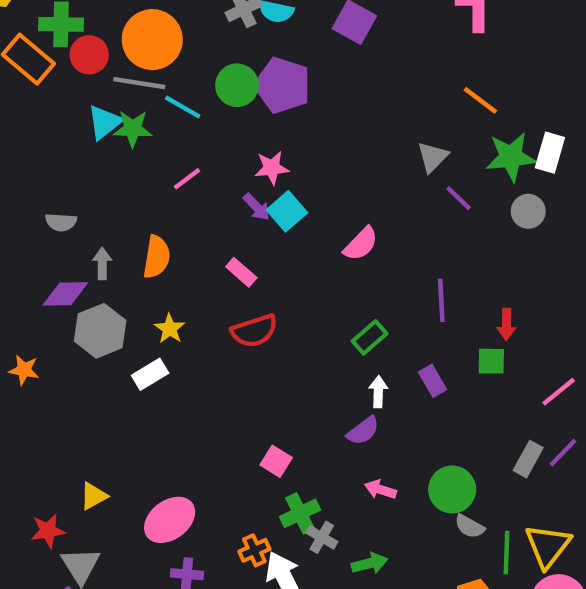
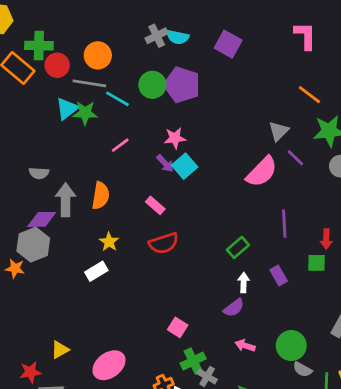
orange circle: (152, 40) -> (98, 55), size x0.7
pink semicircle: (361, 244) -> (262, 172), moved, size x1.4
gray arrow: (102, 263) -> (66, 200), size x1.6
gray hexagon: (100, 331) -> (33, 245), moved

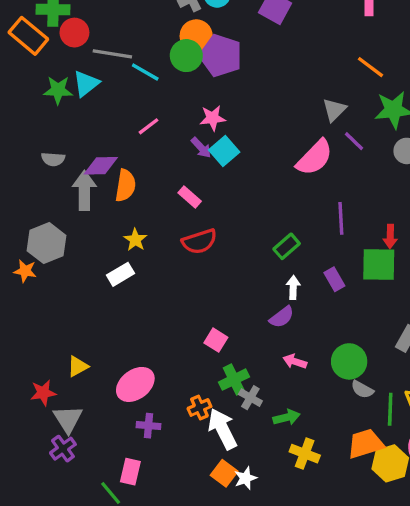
orange circle: (98, 55) -> (196, 36), moved
green star: (85, 113) -> (58, 90), moved
purple diamond: (42, 219) -> (101, 166), moved
green square: (316, 263) -> (379, 264), size x1.6

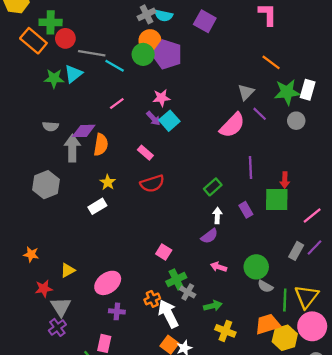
orange star: (25, 271) -> (31, 254), moved

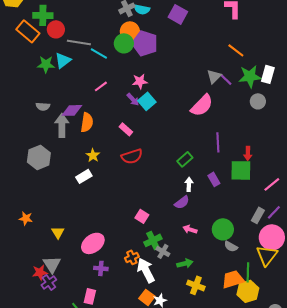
purple line: (260, 114) -> (226, 79), moved
yellow triangle: (68, 270) -> (58, 232), turned -32
red star: (44, 289) -> (40, 272), moved
green line: (285, 300) -> (248, 272), moved
pink circle: (312, 326) -> (272, 237), moved

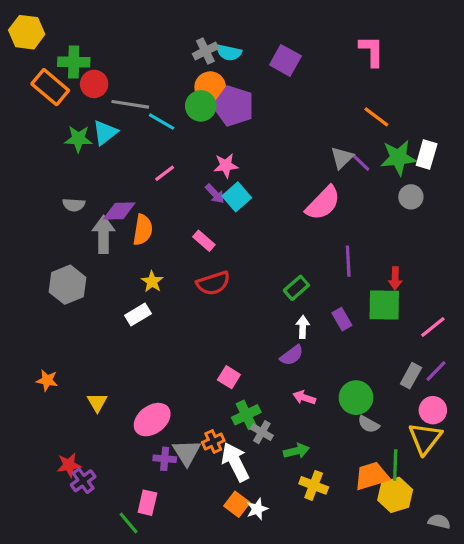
pink circle: (272, 237) -> (433, 410), size x0.7
gray triangle: (52, 264) -> (187, 452), moved

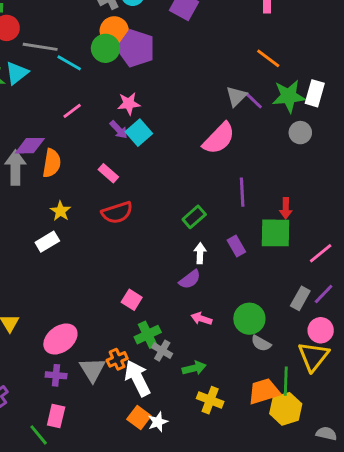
purple cross: (165, 459) -> (56, 375), moved

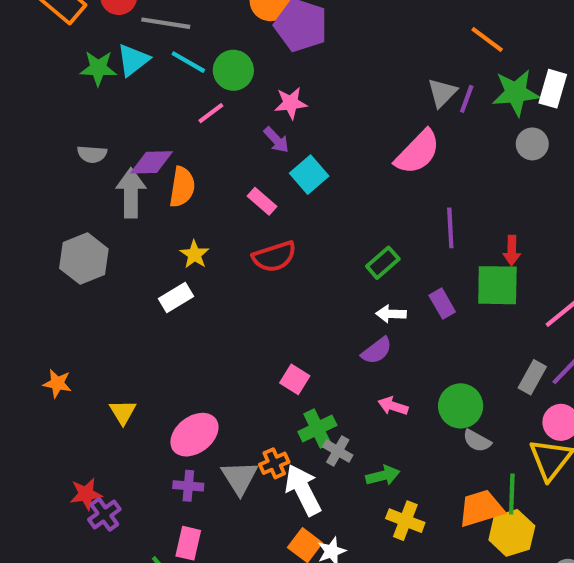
green circle: (105, 48) -> (233, 70), moved
cyan line: (69, 63) -> (188, 62), moved
purple line: (254, 101) -> (467, 99), turned 66
cyan square: (139, 133) -> (309, 175), moved
white arrow: (200, 253) -> (391, 314), turned -90

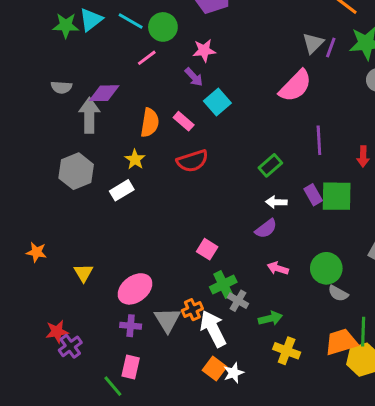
orange semicircle: (182, 187) -> (150, 123), moved
gray hexagon: (84, 259) -> (76, 171), moved
green square: (497, 285) -> (337, 196), moved

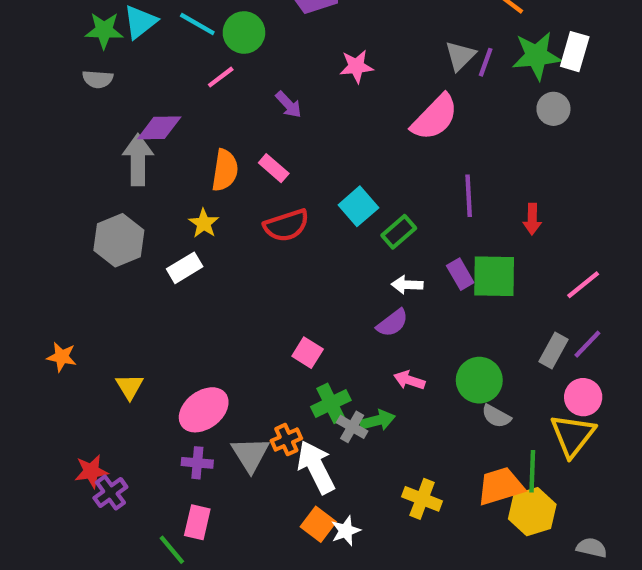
pink star: (204, 51) -> (356, 66), moved
gray semicircle: (61, 87) -> (98, 79), moved
cyan square: (217, 102) -> (358, 206), moved
green arrow: (270, 318) -> (378, 420), moved

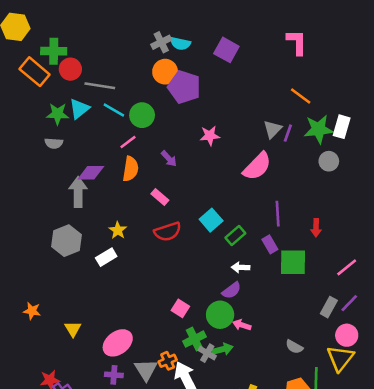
orange semicircle: (225, 170) -> (131, 169), moved
purple rectangle: (460, 274) -> (270, 244), moved
green circle: (479, 380) -> (220, 315), moved

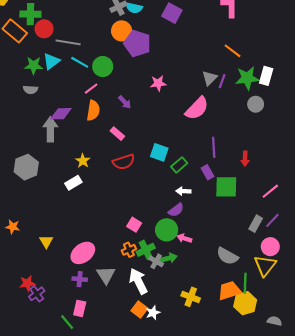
cyan square: (211, 220) -> (159, 152), turned -30
gray hexagon: (67, 241) -> (26, 167), moved
gray semicircle: (294, 347) -> (227, 256), size x1.5
orange cross: (168, 361) -> (129, 250), moved

